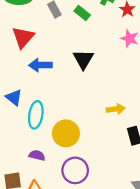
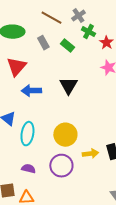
yellow arrow: (116, 109) -> (90, 154), moved
yellow circle: (66, 133) -> (65, 135), moved
purple circle: (75, 170) -> (61, 166), moved

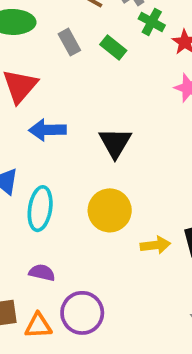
black triangle: (68, 86) -> (115, 143), moved
purple circle: (61, 166) -> (82, 313), moved

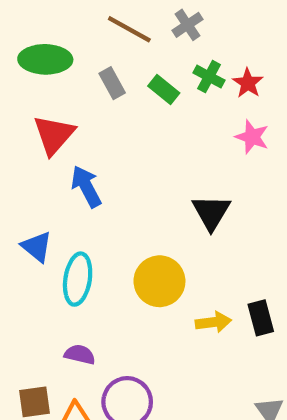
green cross: (152, 22) -> (209, 77), moved
blue arrow: (47, 130) -> (86, 186), turned 63
black triangle: (115, 143) -> (211, 212), moved

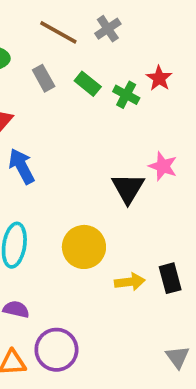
green cross: (209, 77) -> (126, 95), moved
pink star: (252, 137) -> (163, 166), moved

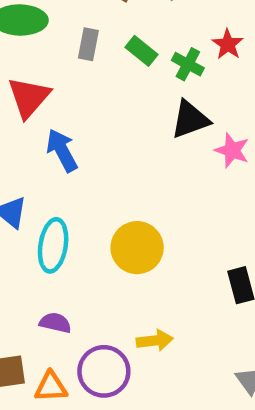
gray rectangle: (44, 78) -> (88, 44), turned 40
black triangle: (128, 188) -> (190, 119), moved, turned 39
yellow arrow: (130, 282) -> (155, 340), moved

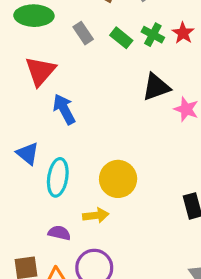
gray rectangle: (88, 44) -> (83, 33), turned -45
green cross: (188, 64) -> (153, 35), moved
yellow arrow: (155, 340) -> (96, 215), moved

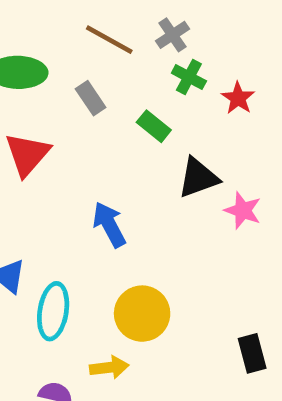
green cross: (153, 35) -> (189, 77), moved
green rectangle: (121, 38) -> (154, 126), moved
blue arrow: (64, 109) -> (109, 225), moved

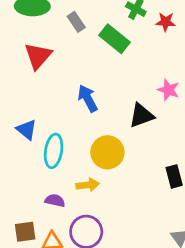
red star: (238, 98) -> (166, 22), turned -30
green rectangle: (154, 126) -> (115, 39), size x1.5
black triangle: (198, 178) -> (141, 115), moved

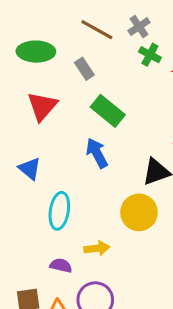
green rectangle: (115, 39) -> (108, 111), moved
blue triangle: (27, 130) -> (30, 169), moved
yellow circle: (107, 152) -> (139, 212), moved

